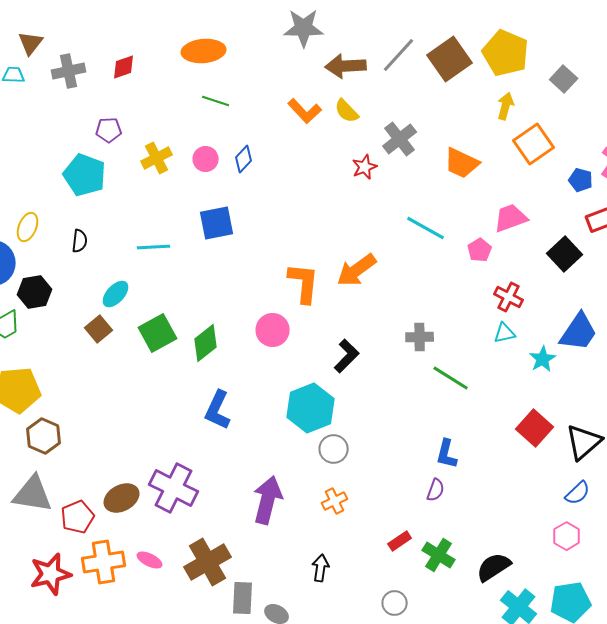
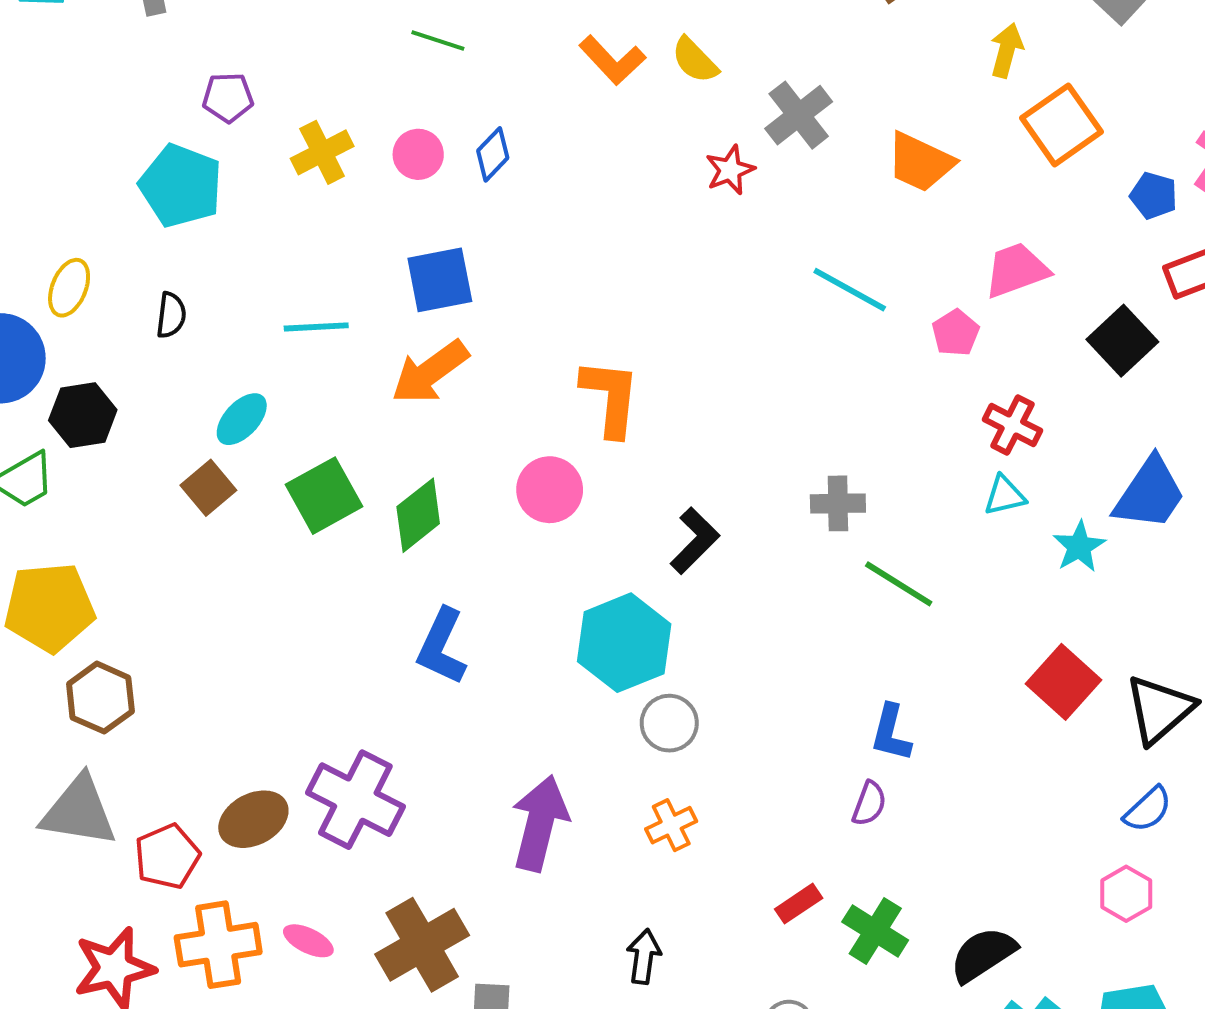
orange arrow: (357, 270) -> (430, 372), moved

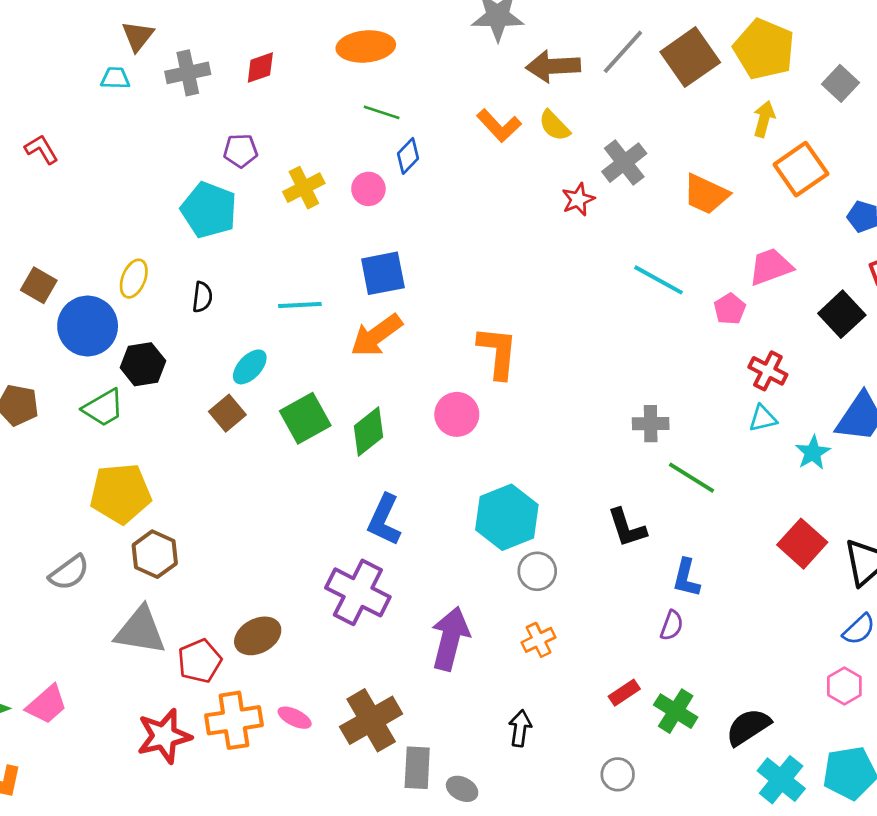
blue diamond: (493, 154) -> (408, 156), moved
black L-shape: (695, 541) -> (627, 528), moved, turned 117
purple cross: (355, 800) -> (358, 592), moved

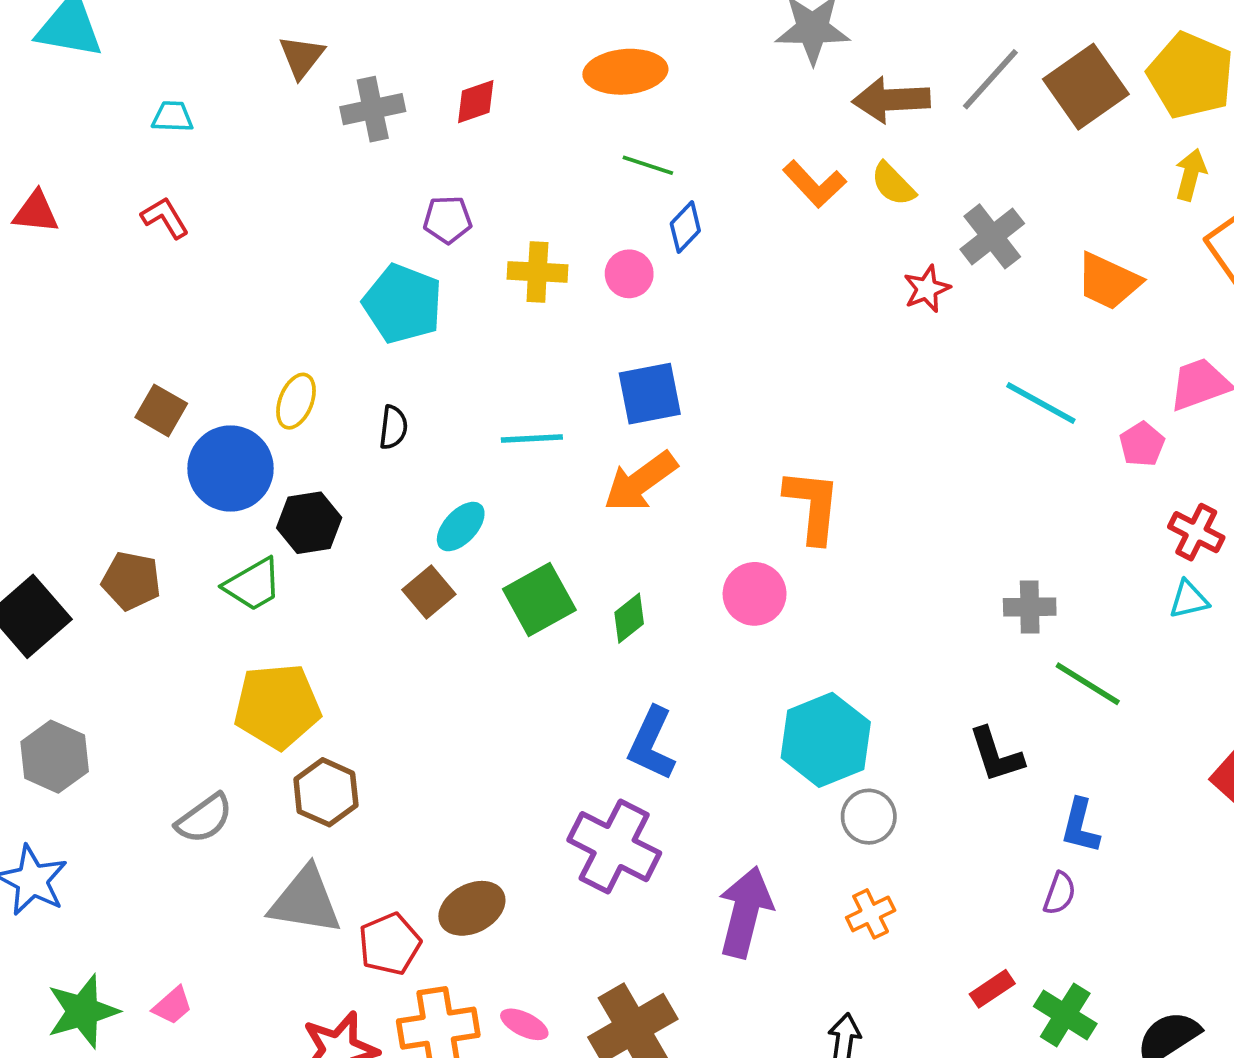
cyan trapezoid: (115, 78) -> (172, 117), moved
yellow cross: (304, 188) -> (537, 272), turned 30
green diamond: (368, 432) -> (629, 618), size x0.7
pink trapezoid: (47, 704) -> (172, 1006), size x0.7

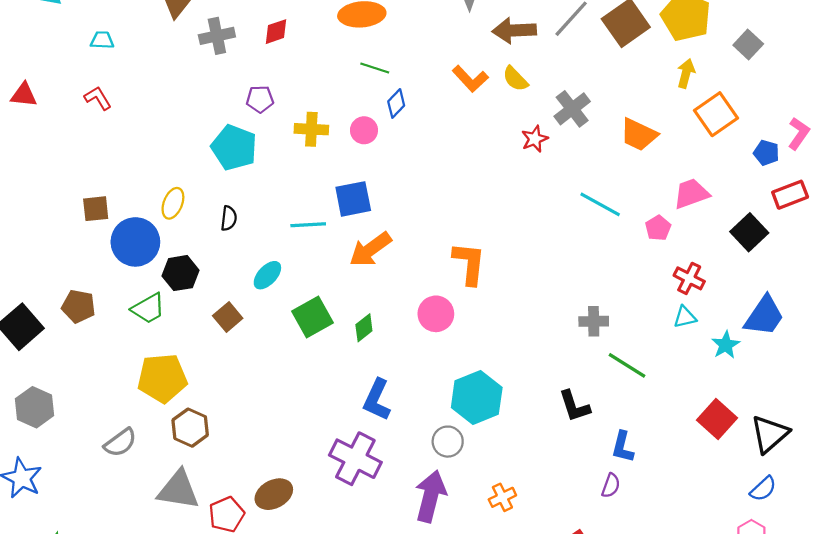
blue square: (650, 394) -> (353, 199), moved
brown square: (161, 410) -> (96, 209), turned -36
brown square: (429, 592) -> (228, 317), moved
gray circle: (869, 817) -> (448, 442), moved

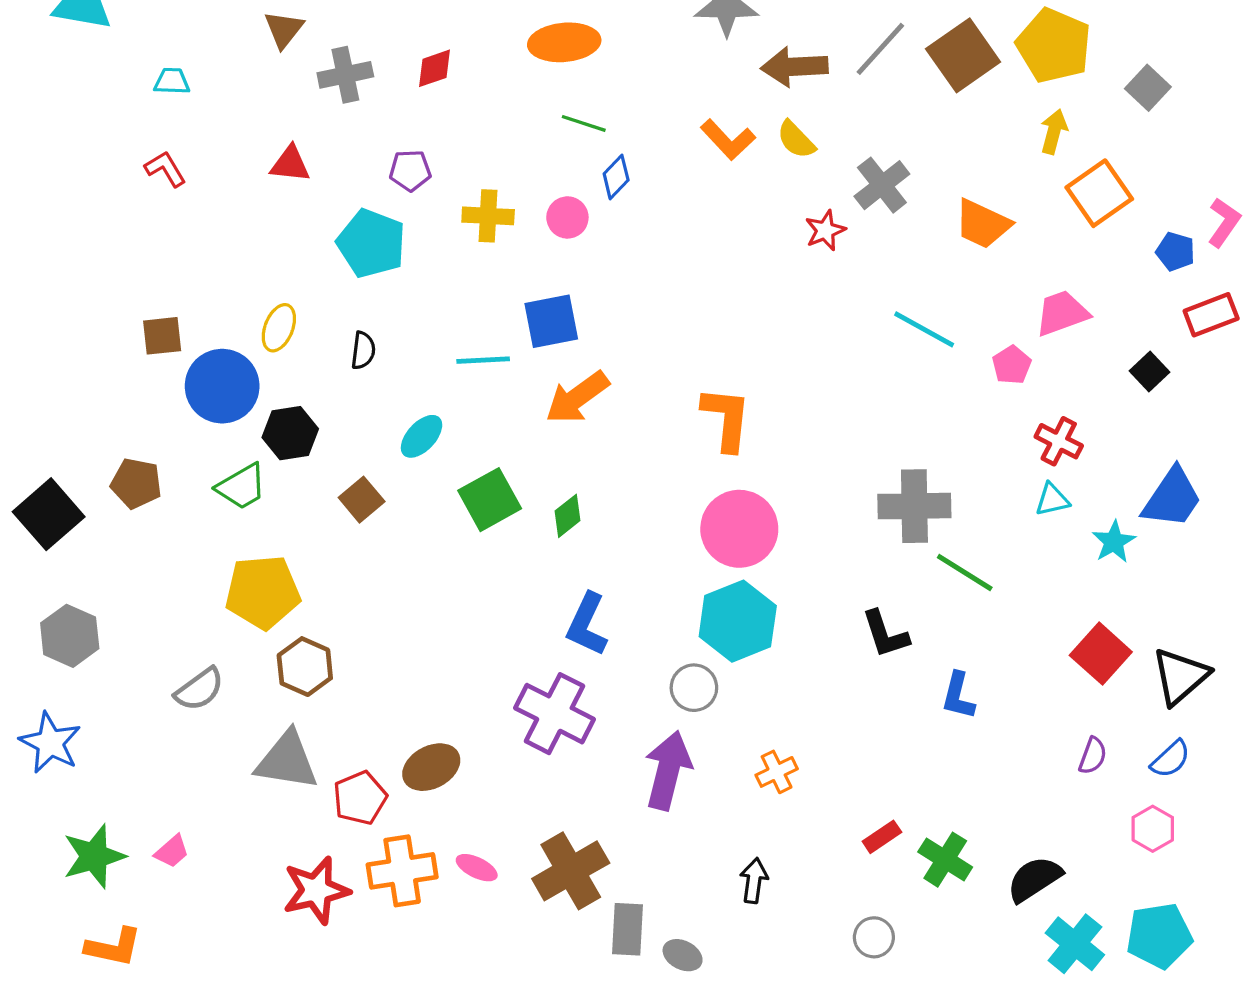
red triangle: (24, 95) -> (290, 164), moved
black square: (749, 232) -> (1149, 372), size x0.7
pink circle: (436, 314) -> (739, 529), moved, size x1.4
gray cross: (594, 321) -> (914, 506), size x1.6
purple semicircle: (611, 486) -> (1093, 756), moved

